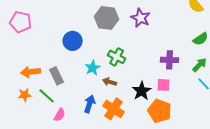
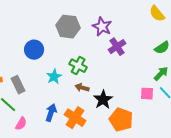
purple cross: (170, 60) -> (117, 47), moved, turned -36
brown arrow: (110, 82) -> (82, 88), moved
pink square: (164, 85) -> (147, 94), moved

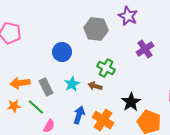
purple star: (102, 27) -> (128, 16), moved
cyan star: (54, 77) -> (72, 84), moved
brown arrow: (82, 88) -> (95, 86), moved

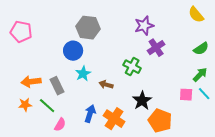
purple star: (128, 16) -> (144, 26), moved, turned 30
gray hexagon: (96, 29) -> (88, 28), moved
green cross: (106, 68) -> (132, 67), moved
cyan star: (72, 84) -> (83, 74), moved

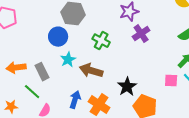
green cross: (132, 67) -> (101, 41), moved
brown arrow: (106, 85) -> (91, 71), size x1.6
orange star: (25, 105) -> (11, 107), moved

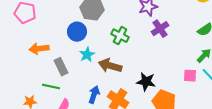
orange arrow: (16, 68) -> (39, 49), moved
black star: (127, 87) -> (146, 82), turned -30
green line: (32, 92) -> (51, 87), turned -30

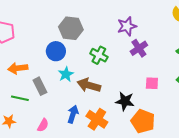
pink square: (190, 76) -> (152, 83), moved
green line: (51, 87) -> (20, 98), moved

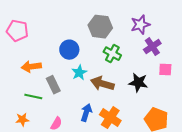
gray hexagon: (71, 28) -> (100, 27), moved
pink square: (152, 83) -> (165, 70), moved
black star: (125, 101) -> (138, 83), moved

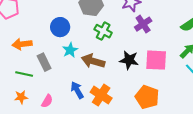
pink square: (165, 70) -> (156, 60), moved, size x1.6
blue arrow: (86, 113) -> (77, 90), turned -48
orange star: (22, 120) -> (21, 97), moved

